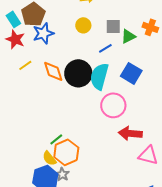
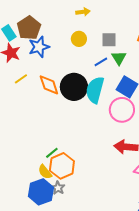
green triangle: (128, 36) -> (119, 58), moved, turned -35
pink circle: (113, 105) -> (122, 110), moved

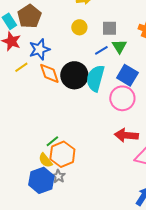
blue star: (39, 47) -> (39, 49), moved

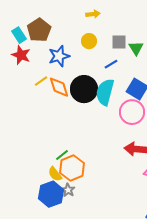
green triangle: (119, 46) -> (136, 48), moved
blue star: (39, 49) -> (59, 56), moved
yellow line: (21, 67) -> (41, 81), moved

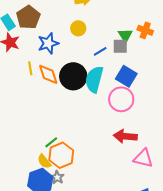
gray square: (119, 42) -> (120, 46), moved
yellow line: (41, 81) -> (30, 68), turned -64

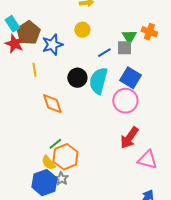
brown pentagon: (28, 17) -> (28, 33), moved
orange diamond: (48, 74) -> (52, 104), moved
black circle: (73, 76) -> (77, 78), size x0.7
red arrow: (125, 136) -> (129, 138), turned -60

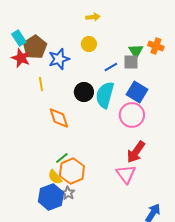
pink triangle: (147, 160) -> (126, 174), moved, turned 40

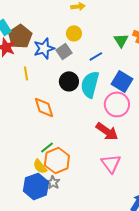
gray square: (131, 62) -> (64, 51), moved, turned -35
red arrow: (136, 152) -> (107, 131), moved, turned -90

